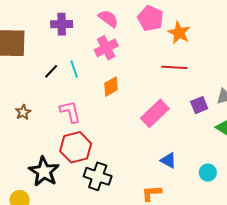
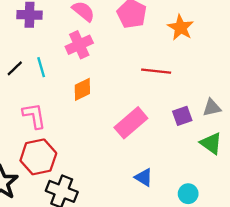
orange star: (179, 33) -> (181, 28), moved

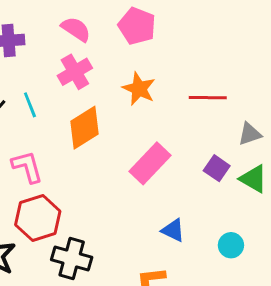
orange star: (181, 28) -> (139, 89), moved
red line: (156, 71) -> (208, 98), moved
orange diamond: (82, 89) -> (85, 128), size x1.4
purple square: (182, 116) -> (217, 168), moved, turned -30

